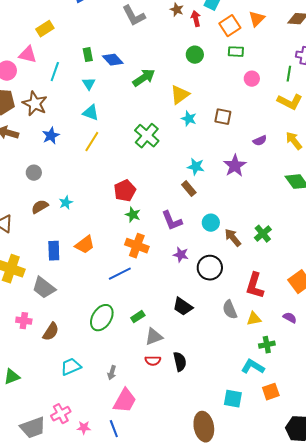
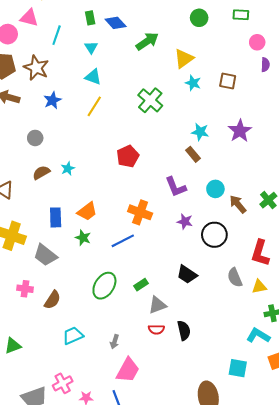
purple semicircle: (260, 141) -> (265, 65), moved, turned -64
green star: (133, 215) -> (83, 238), moved

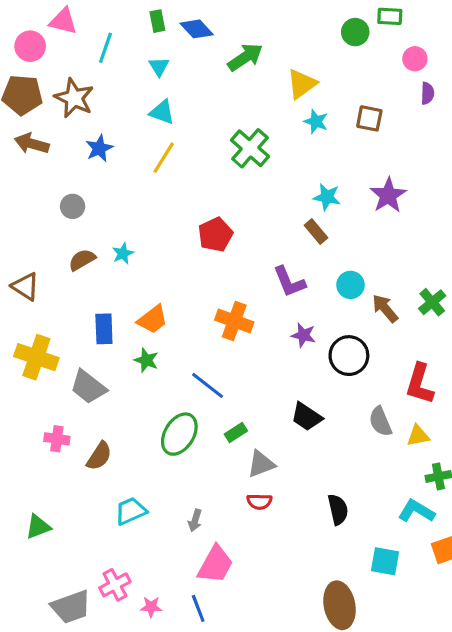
green circle: (199, 18) -> (355, 32), moved
blue line: (123, 241) -> (208, 385), moved, turned 65
black semicircle: (184, 330) -> (338, 509), moved

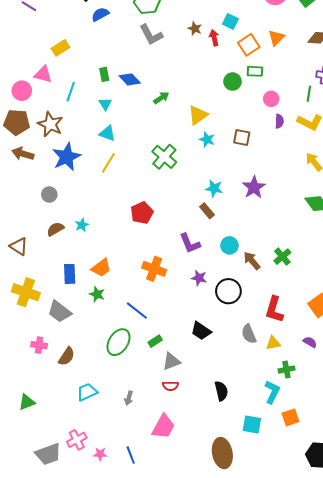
green arrow: (245, 57) -> (161, 98), size x0.7
blue star: (99, 148) -> (67, 157), size x1.6
cyan L-shape: (416, 511) -> (272, 392), turned 85
pink trapezoid: (215, 564) -> (163, 427), moved

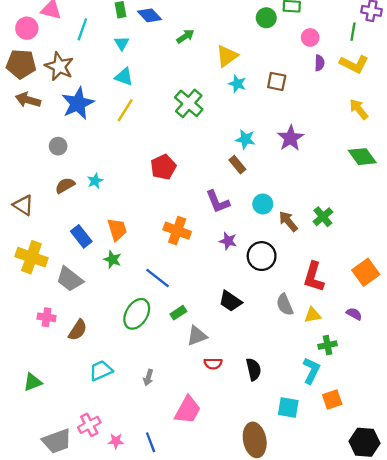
orange trapezoid: (101, 268) -> (117, 229), turned -70
blue rectangle: (70, 274) -> (81, 236), turned -36
red semicircle: (170, 386) -> (213, 364), moved

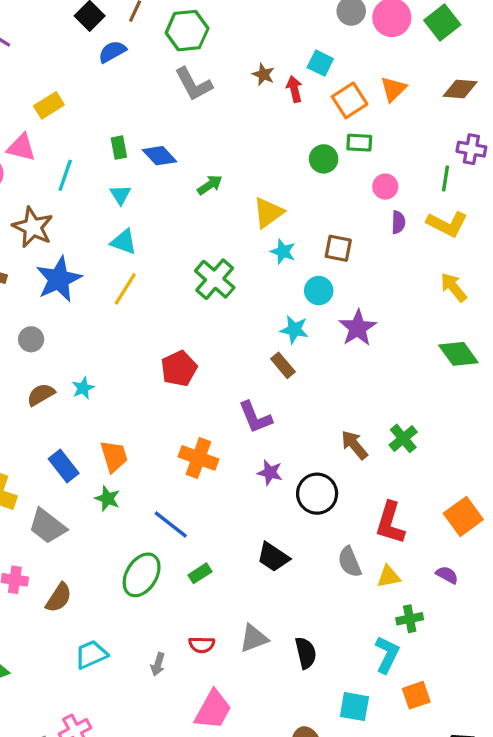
cyan circle: (263, 204) -> (319, 291), moved
gray triangle: (197, 336) -> (254, 638), moved
red semicircle: (213, 364) -> (202, 645), moved

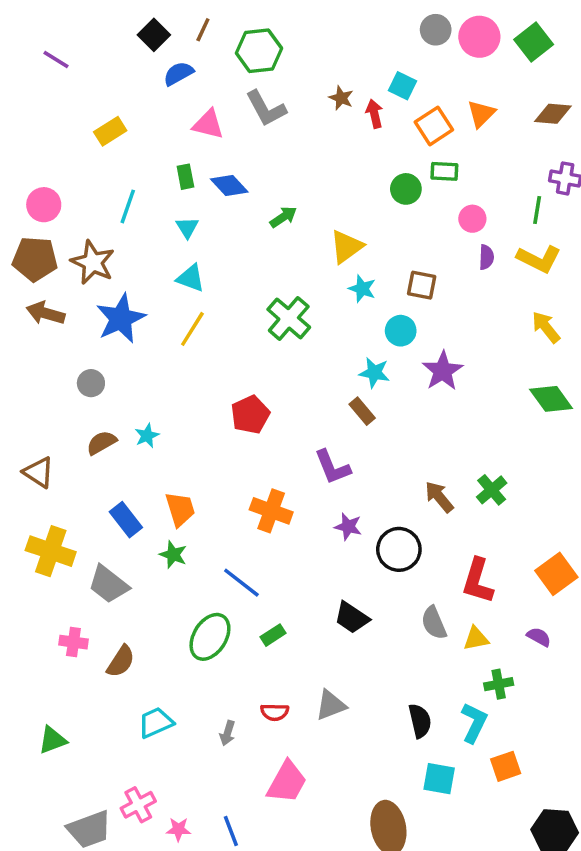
pink triangle: (21, 148) -> (208, 124), moved
black semicircle: (306, 653) -> (420, 721), moved

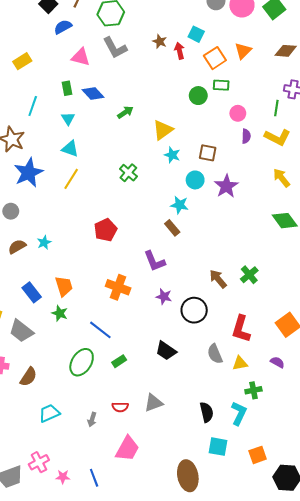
green cross: (289, 318) -> (128, 173), size x0.7
purple star: (443, 371) -> (226, 186), moved
orange square: (506, 766) -> (258, 455), moved

